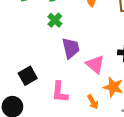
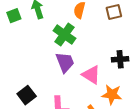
green cross: (55, 20) -> (64, 35), moved, size x1.5

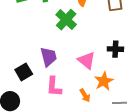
purple trapezoid: (65, 62) -> (49, 57), moved
orange star: (112, 95) -> (104, 81), turned 30

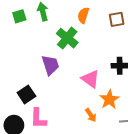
purple trapezoid: (49, 57) -> (50, 65), moved
pink L-shape: (54, 87) -> (38, 118), moved

